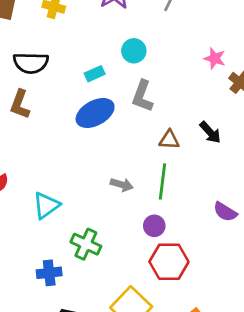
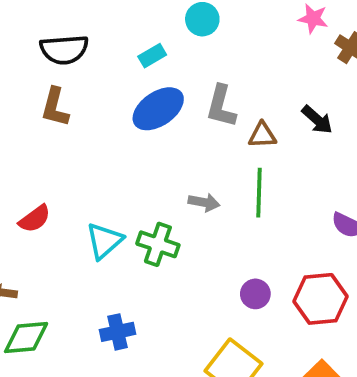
gray L-shape: (142, 96) -> (221, 106), moved
purple circle: (154, 226) -> (255, 294), moved
green cross: (86, 244) -> (158, 244), moved
red hexagon: (169, 262) -> (320, 299), moved

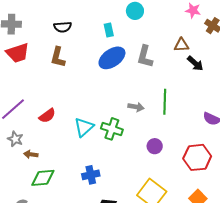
black semicircle: (64, 50) -> (63, 27), size x0.7
cyan rectangle: (152, 56) -> (109, 30), turned -72
brown triangle: (262, 135) -> (181, 45), moved
purple circle: (255, 294) -> (155, 146), moved

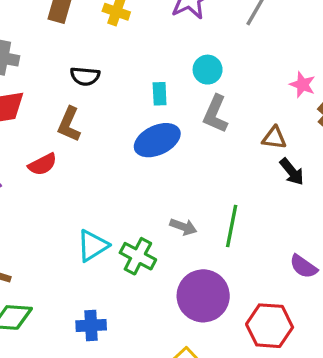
gray L-shape: (145, 57) -> (215, 114), moved
red semicircle: (47, 116) -> (42, 164), moved
purple circle: (155, 146) -> (203, 296), size x2.0

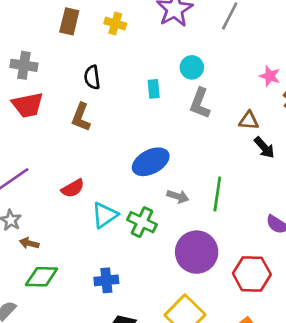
black semicircle: (85, 76) -> (92, 77), turned 80
blue ellipse: (157, 140) -> (151, 162), moved
red semicircle: (42, 164) -> (73, 188), moved

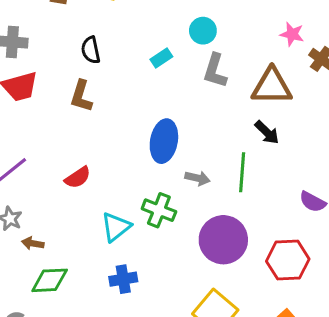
cyan rectangle: (154, 89) -> (161, 58), turned 66
brown triangle: (249, 121) -> (272, 86), size x1.8
black arrow: (264, 147) -> (267, 132), moved
blue ellipse: (151, 162) -> (164, 141), turned -48
cyan triangle: (105, 215) -> (116, 227), moved

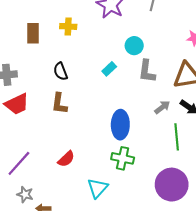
gray arrow: (198, 178) -> (162, 107), moved, turned -42
green cross: (159, 210) -> (123, 158), moved

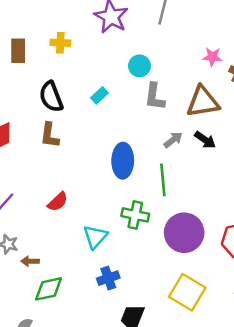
cyan rectangle: (109, 69) -> (99, 95), moved
black semicircle: (61, 71) -> (51, 97), size x1.4
green line: (177, 137) -> (163, 180), moved
green cross: (123, 158) -> (135, 215), moved

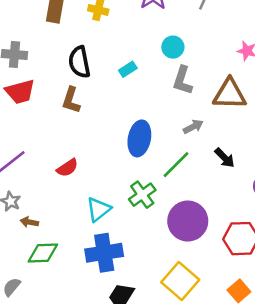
black arrow: (205, 140) -> (225, 158), moved
green line: (163, 180) -> (176, 165), turned 40
green cross: (135, 215) -> (142, 195), turned 32
blue cross: (108, 278) -> (104, 253), size x1.6

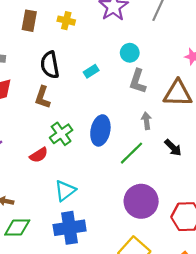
gray arrow: (193, 127) -> (146, 121), turned -70
green cross: (142, 195) -> (61, 134), moved

